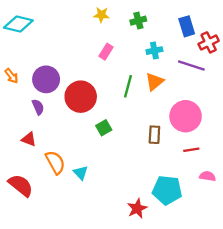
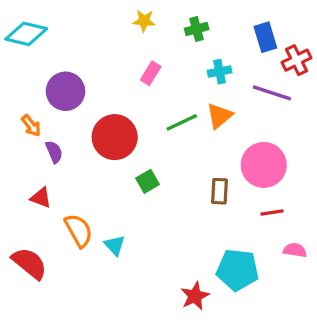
orange arrow: (11, 76) -> (31, 126), moved
purple circle: (46, 79) -> (66, 91), moved
green line: (128, 86) -> (182, 122), turned 50

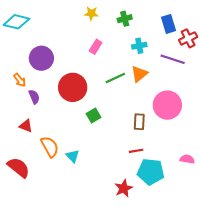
red line: (272, 212) -> (136, 151), moved

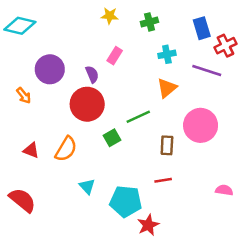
green line: (115, 78) -> (138, 117), moved
purple semicircle: (34, 97) -> (92, 74), moved
orange semicircle: (50, 147) -> (66, 149), moved, turned 60
cyan pentagon: (151, 172) -> (126, 201), moved

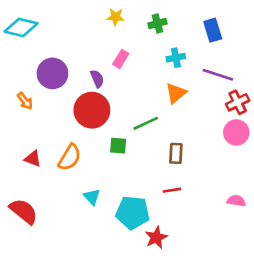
red cross: (225, 46) -> (238, 102), moved
pink circle: (201, 125) -> (236, 132), moved, size x0.7
green square: (112, 138) -> (118, 146), turned 35

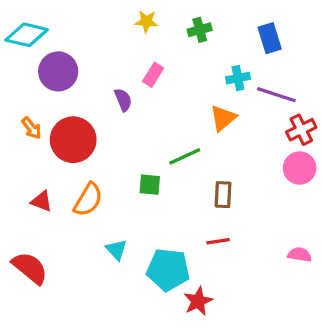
cyan cross: (176, 58) -> (238, 78), moved
purple circle: (52, 73) -> (58, 71), moved
red circle: (92, 110) -> (73, 140), moved

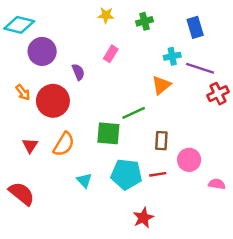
purple semicircle: (123, 100) -> (78, 72), moved
pink circle: (300, 168) -> (189, 160), moved
green square: (150, 185) -> (108, 133), size x1.5
red triangle: (42, 201) -> (30, 145), turned 42
cyan pentagon: (168, 270) -> (126, 174), moved

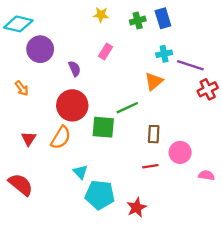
blue rectangle: (195, 27) -> (163, 18), moved
red circle: (53, 101) -> (72, 105), moved
cyan pentagon: (126, 174) -> (100, 195), moved

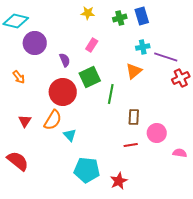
green line: (127, 108) -> (111, 94), turned -54
green square: (103, 127) -> (90, 77), moved, turned -30
cyan triangle: (80, 172) -> (70, 135), moved

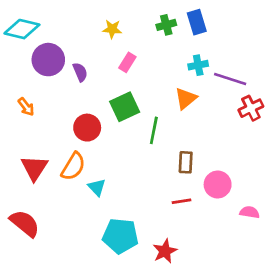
yellow star: (88, 13) -> (112, 29), moved
purple semicircle: (65, 60) -> (80, 72), moved
red circle: (63, 92) -> (87, 128), size x0.7
red triangle: (25, 121) -> (34, 168), size x1.5

